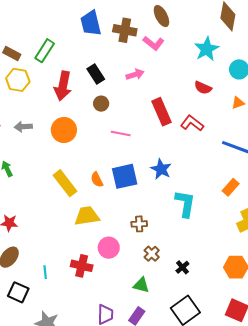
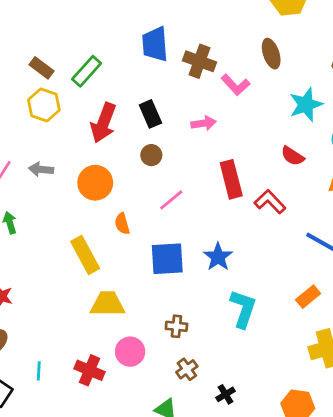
brown ellipse: (161, 16) -> (271, 54), moved
pink line: (121, 133) -> (171, 200), turned -60
orange semicircle: (97, 180) -> (122, 224), moved

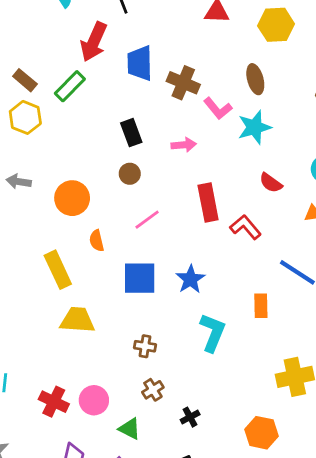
cyan star: (306, 105) -> (254, 127), moved
red arrow: (103, 123) -> (94, 42), moved
orange rectangle: (308, 297) -> (261, 306), moved, turned -55
pink circle: (130, 352) -> (94, 400), moved
red cross: (89, 370) -> (54, 402), moved

